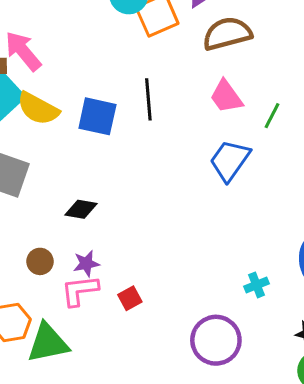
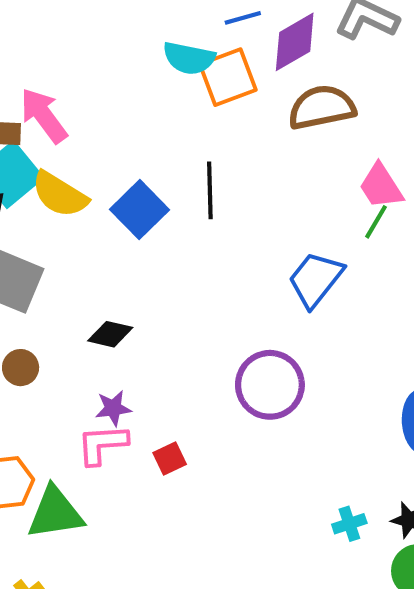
pink trapezoid: (226, 97) -> (381, 186), moved
blue square: (97, 116) -> (140, 210), turned 30
brown circle: (40, 261) -> (21, 368), moved
cyan cross: (257, 285) -> (349, 524), moved
purple circle: (216, 340) -> (270, 385), moved

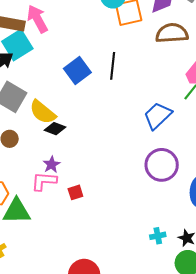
yellow semicircle: (60, 195) -> (43, 112), moved
purple circle: (270, 385) -> (162, 165), moved
purple star: (113, 408) -> (52, 164), turned -30

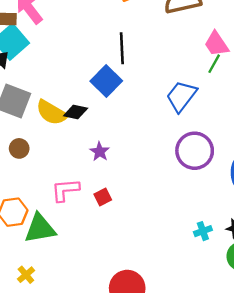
blue square: (77, 70) -> (106, 81), moved
black diamond: (55, 129) -> (76, 112), moved
purple star: (52, 164) -> (100, 152), moved

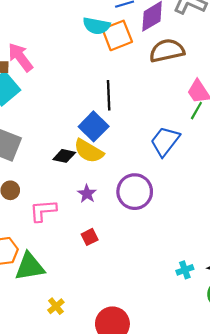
yellow semicircle: (52, 113) -> (89, 151), moved
purple circle: (195, 151) -> (135, 192), moved
pink L-shape: (65, 190) -> (43, 211), moved
yellow cross: (26, 275) -> (56, 306), moved

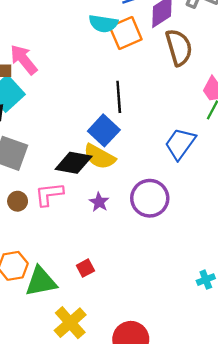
brown semicircle: (167, 51) -> (179, 47), turned 88
black diamond: (64, 156) -> (74, 163), size x1.5
pink L-shape: (43, 211) -> (49, 194), moved
red square: (90, 237) -> (85, 268), moved
yellow cross: (56, 306) -> (70, 323), size x1.8

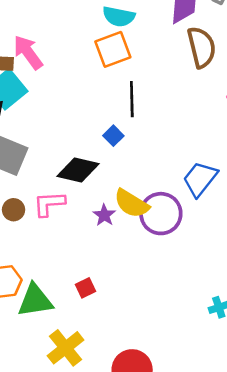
orange square: (126, 33) -> (113, 49), moved
blue square: (104, 130) -> (113, 136), size x0.6
blue trapezoid: (180, 144) -> (200, 179), moved
yellow semicircle: (99, 157) -> (132, 204), moved

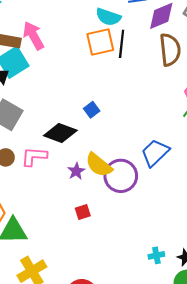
black line: (132, 99) -> (122, 44), moved
red square: (85, 288) -> (83, 212), moved

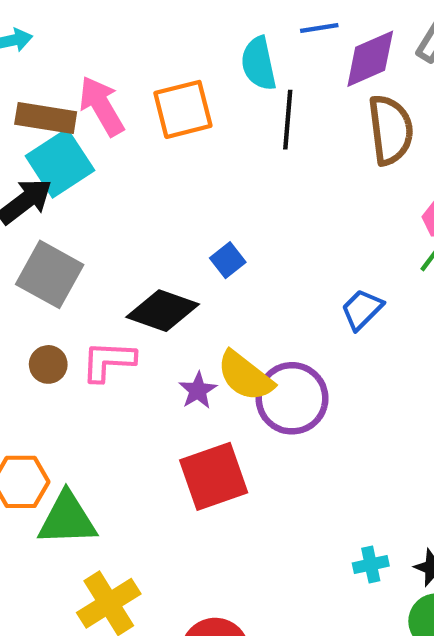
cyan semicircle: (108, 17) -> (259, 63), turned 60
orange square: (100, 42) -> (183, 109), moved
blue trapezoid: (155, 153) -> (362, 309), moved, size x0.7
red square: (83, 212) -> (214, 476), size x2.0

